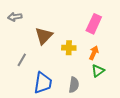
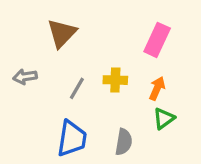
gray arrow: (15, 17) -> (25, 77), moved
brown triangle: (44, 36) -> (62, 33), moved
gray line: (22, 60) -> (77, 88), moved

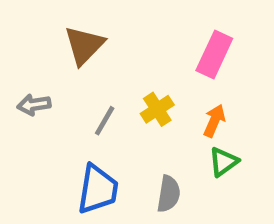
yellow cross: (115, 80) -> (157, 109), turned -35

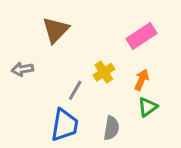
pink rectangle: (214, 54) -> (142, 36), turned 32
gray line: (105, 121) -> (75, 90), moved

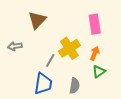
pink rectangle: (142, 36) -> (95, 24), turned -66
yellow cross: (104, 72) -> (69, 48), size x1.5

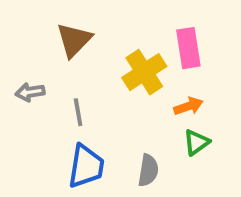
yellow cross: (69, 48) -> (144, 72), moved
orange arrow: (95, 53) -> (188, 106), turned 48
gray line: (50, 60) -> (78, 112), moved, turned -40

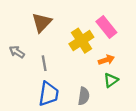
pink rectangle: (188, 48) -> (106, 27), turned -30
gray arrow: (30, 92) -> (17, 52), turned 42

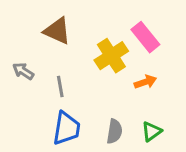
brown triangle: (42, 22) -> (57, 31), turned -50
green triangle: (111, 80) -> (152, 131), moved

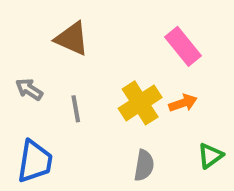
yellow cross: (111, 56) -> (140, 103), moved
blue trapezoid: (66, 128) -> (35, 161), moved
green triangle: (152, 131) -> (210, 156), moved

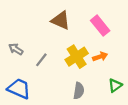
brown triangle: (72, 39) -> (61, 20), moved
gray line: (76, 109) -> (41, 60), turned 48
blue trapezoid: (35, 161) -> (19, 89), turned -75

